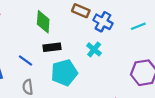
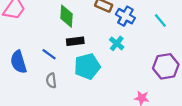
cyan line: (138, 26) -> (160, 21), turned 72

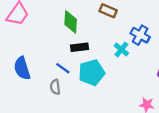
blue cross: (125, 16) -> (140, 35), moved
blue line: (49, 54) -> (63, 68), moved

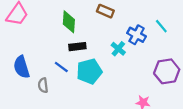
gray semicircle: (55, 87) -> (43, 85), moved

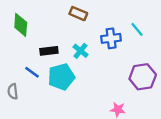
green diamond: (69, 22) -> (21, 25), moved
blue cross: (137, 35) -> (111, 38), turned -36
cyan cross: (118, 49) -> (81, 51), moved

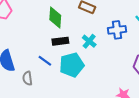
green diamond: (21, 25) -> (55, 18), moved

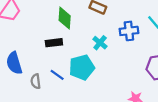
black rectangle: (60, 41) -> (54, 43), moved
blue line: (45, 61) -> (57, 75), moved

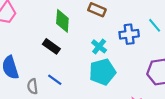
black rectangle: (54, 43) -> (51, 46), turned 42
cyan pentagon: (82, 67) -> (102, 72), moved

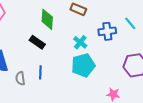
blue line: (55, 80) -> (40, 72), turned 56

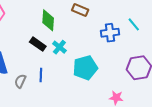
cyan cross: (80, 42) -> (59, 47), moved
gray semicircle: (20, 78) -> (20, 81), turned 32

